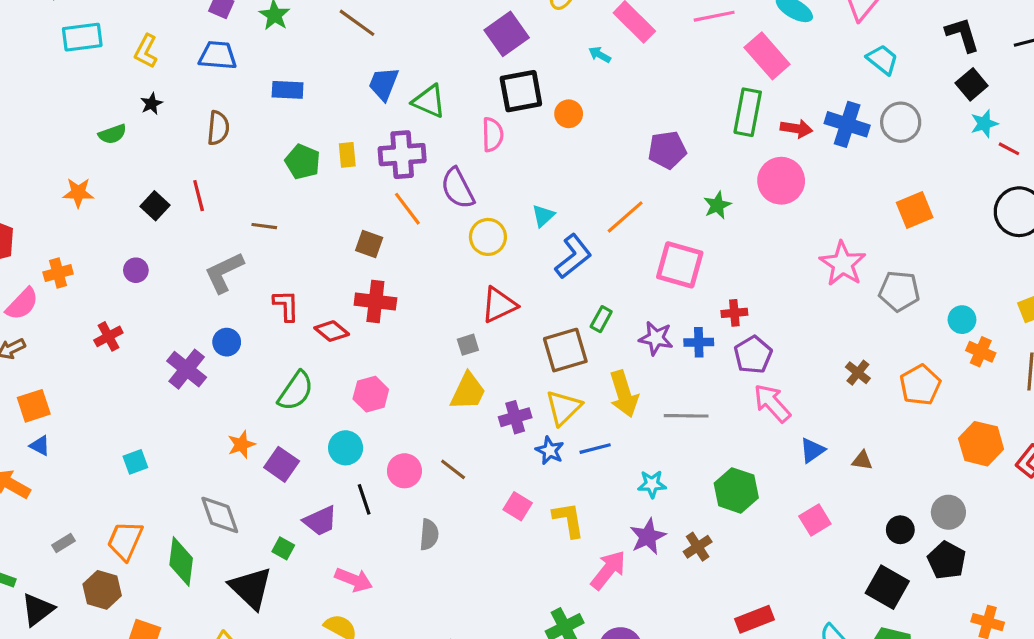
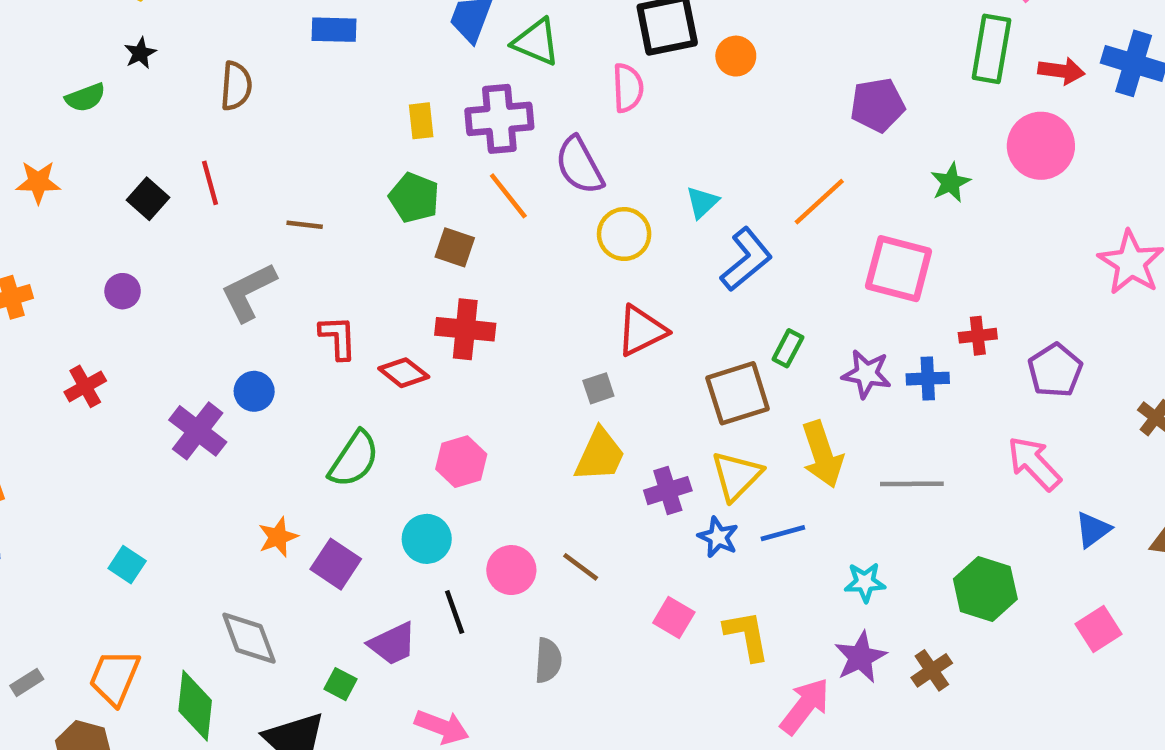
green pentagon: (303, 162) -> (414, 198), moved
purple pentagon: (753, 355) -> (1055, 370), moved
cyan square: (135, 462) -> (127, 565), turned -35

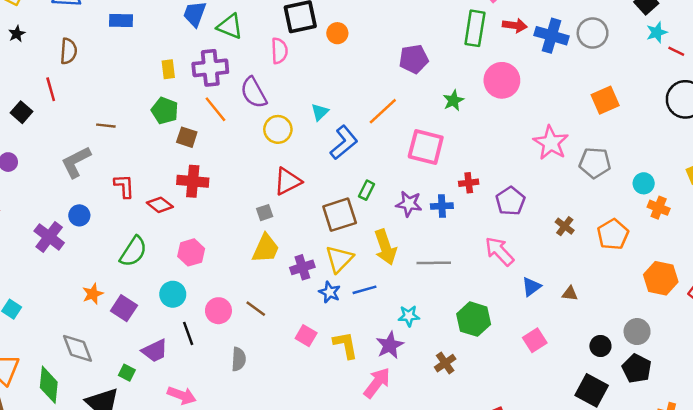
red arrow: (1061, 71) -> (515, 25), moved
red line: (210, 183) -> (51, 89), moved
purple star: (860, 657) -> (390, 345), moved

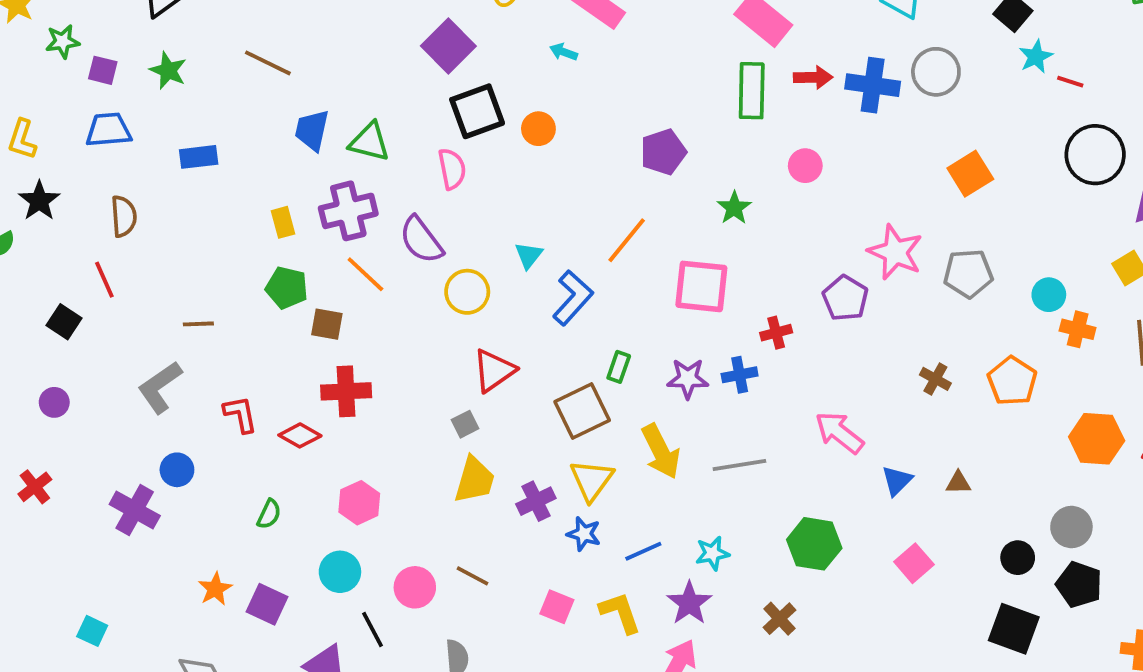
black star: (17, 34) -> (39, 201), size x1.5
pink circle: (502, 80) -> (805, 166), size x0.6
purple pentagon: (510, 201) -> (845, 298), moved
green semicircle: (133, 252) -> (269, 514), size x0.6
blue line: (364, 290) -> (643, 551), moved

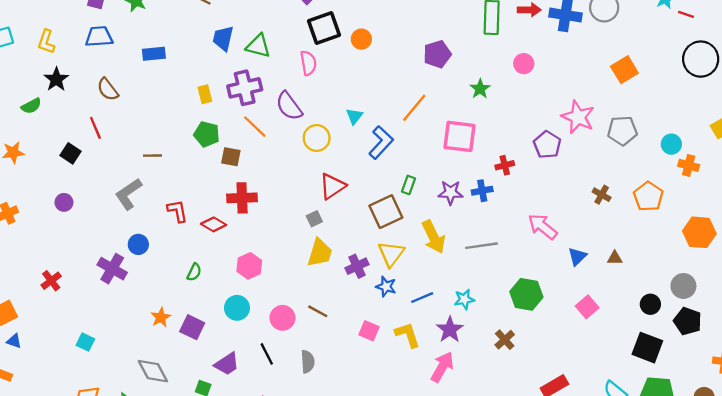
brown semicircle: (124, 216) -> (108, 89), turned 145
red cross: (35, 487) -> (51, 281), moved
black line: (373, 629) -> (267, 354), moved

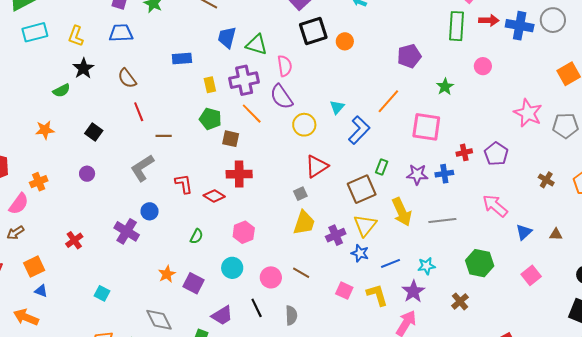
blue rectangle: (154, 54) -> (182, 59), moved
pink semicircle: (308, 63) -> (285, 66), moved
red line: (95, 128) -> (139, 112), moved
purple pentagon: (547, 145) -> (496, 154), moved

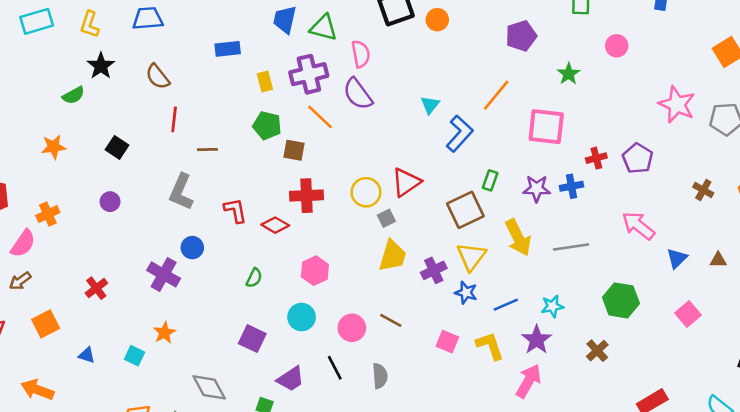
red line: (139, 112) -> (174, 119), turned 30
yellow circle: (304, 125) -> (366, 192), moved
gray L-shape: (142, 168) -> (181, 192), turned -32
orange star: (167, 274) -> (164, 333), moved
blue triangle: (41, 291) -> (87, 355), moved

